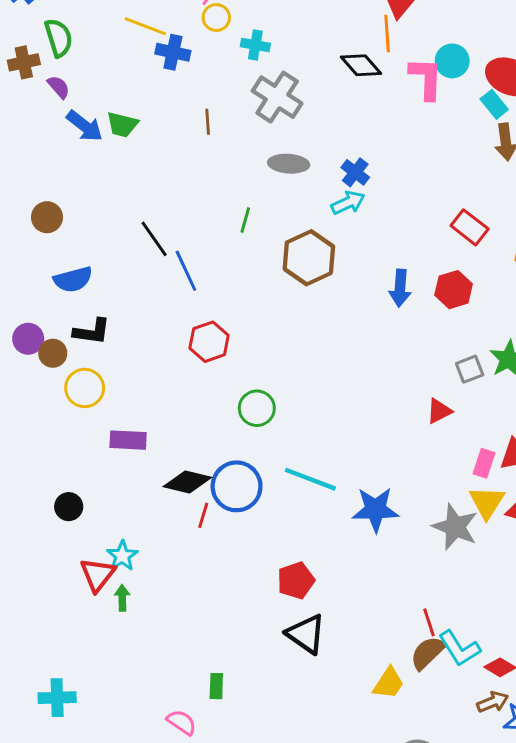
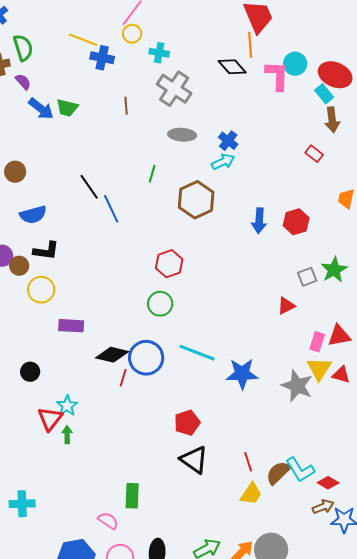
red rectangle: (470, 227) -> (314, 154), moved, size x0.7
red hexagon: (209, 342) -> (169, 264), moved
red line: (429, 622) -> (248, 462), moved
green rectangle: (216, 686) -> (132, 496), size x1.4

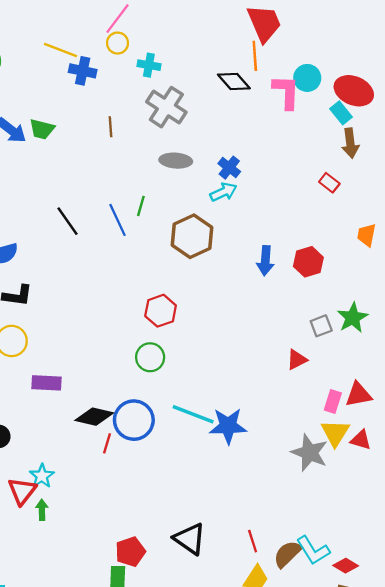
blue line: (111, 209) -> (118, 220), moved
blue star: (242, 374) -> (228, 426), moved
red pentagon: (187, 423) -> (130, 552), moved

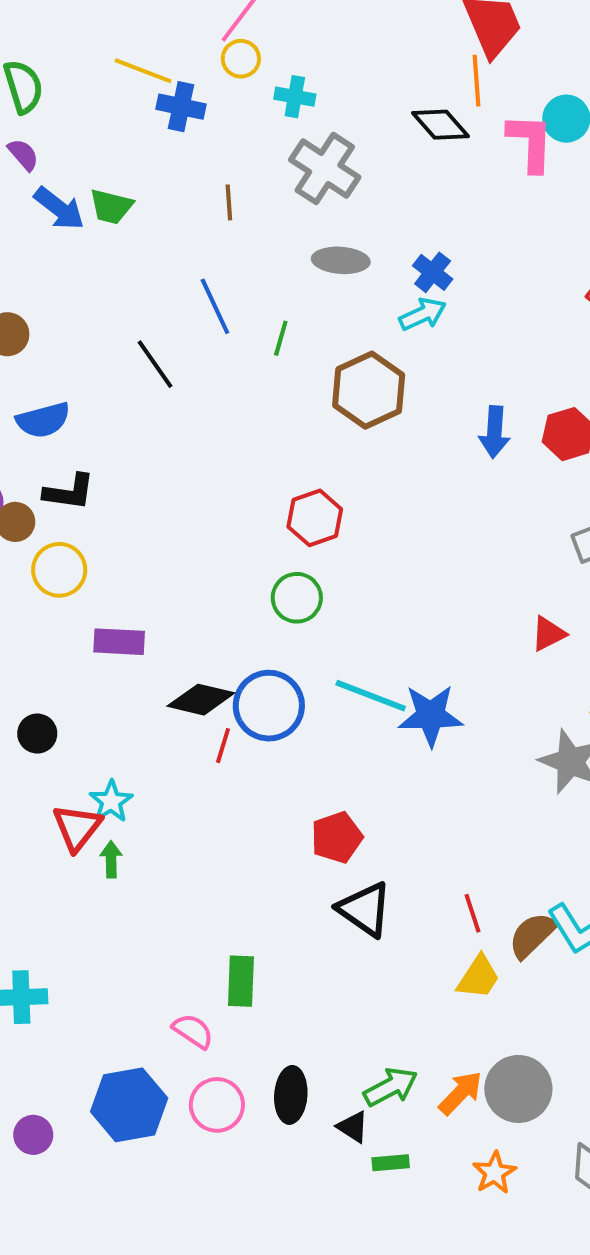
blue line: (118, 220) -> (215, 306), moved
red triangle: (297, 360) -> (548, 634), moved
red pentagon: (130, 552) -> (337, 837), moved

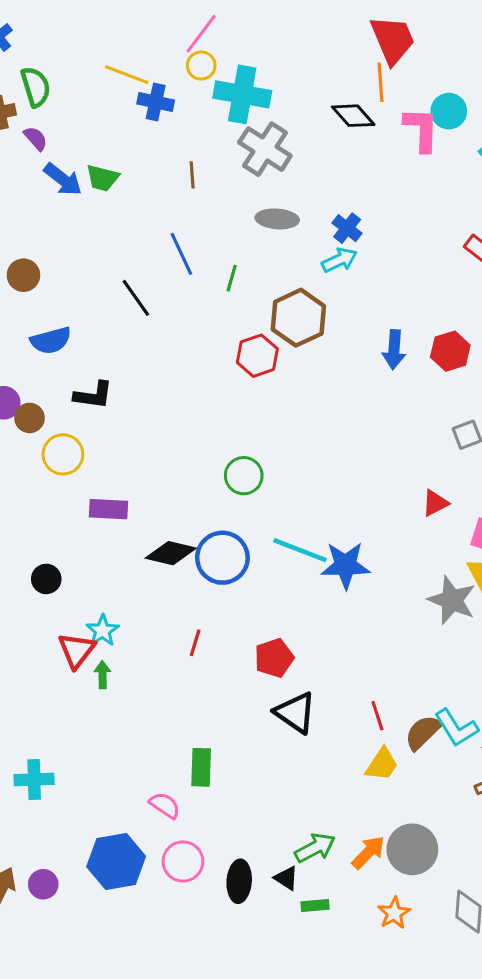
cyan cross: (295, 97) -> (242, 94), size x1.8
black L-shape: (69, 492) -> (93, 395), moved
red hexagon: (315, 518) -> (257, 356), moved
red line: (223, 746) -> (195, 643), moved
black ellipse: (291, 1095) -> (239, 881), moved

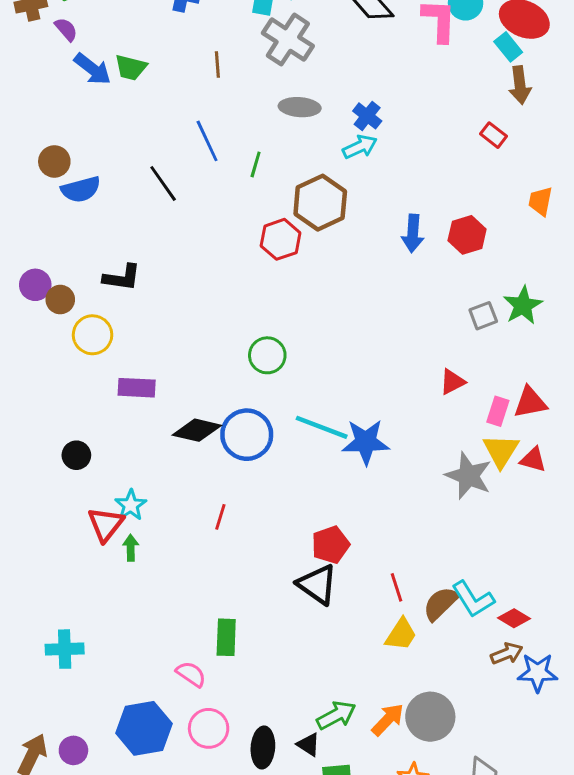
blue semicircle: (51, 340) -> (81, 189), moved
red pentagon: (274, 658) -> (330, 545), moved

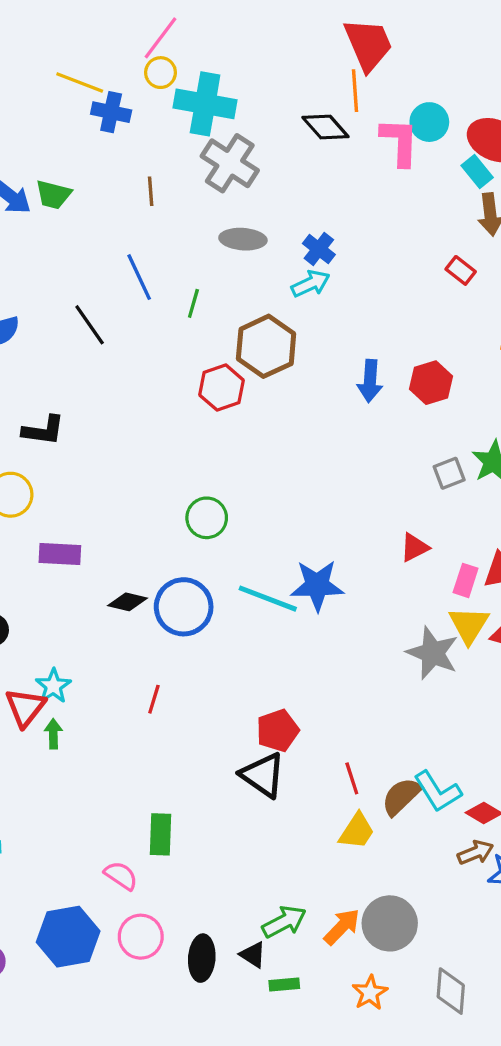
black diamond: (197, 430) -> (128, 602), size x0.7
blue star: (366, 442) -> (317, 585), moved

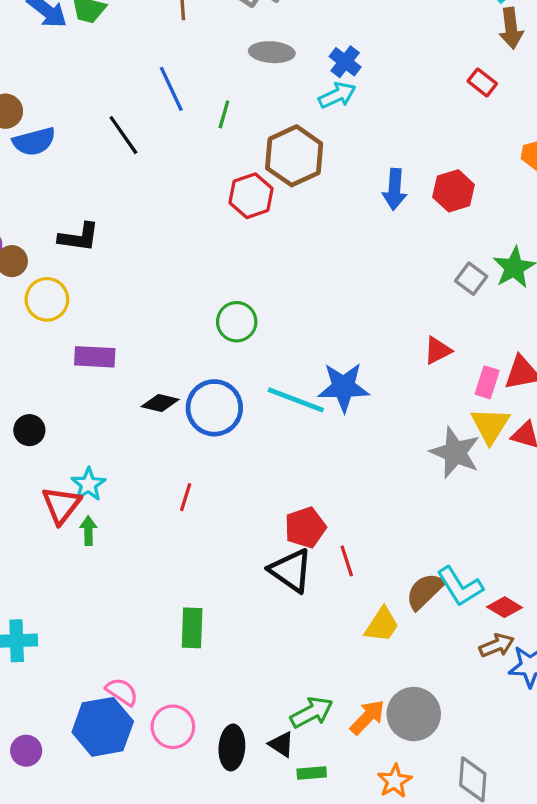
gray square: (449, 473) -> (471, 279), turned -32
red line: (352, 778) -> (347, 561), moved
pink semicircle: (121, 876) -> (122, 692), moved

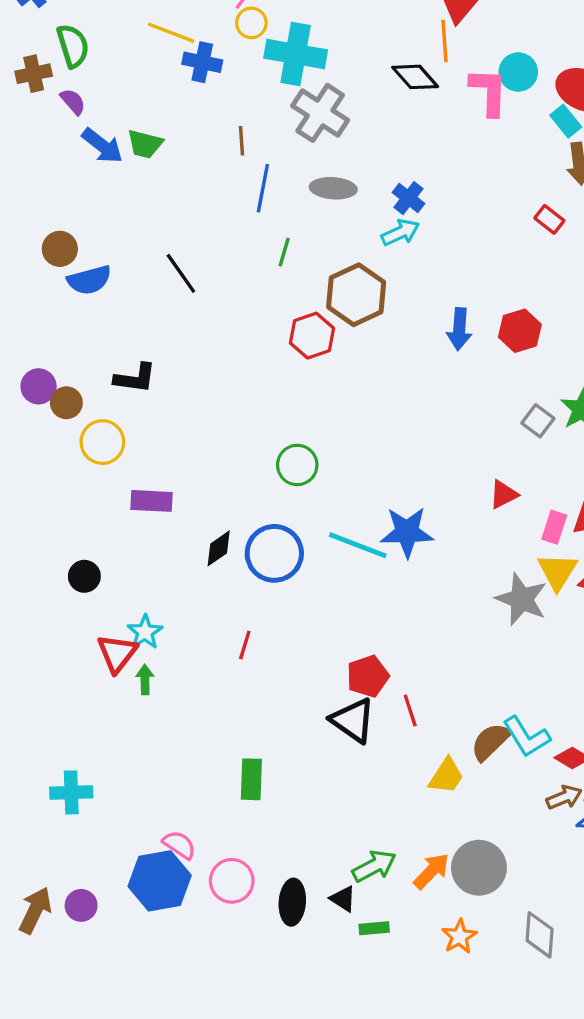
blue line: (171, 89) -> (263, 188), moved, turned 36
black diamond: (160, 403) -> (219, 548), turned -48

